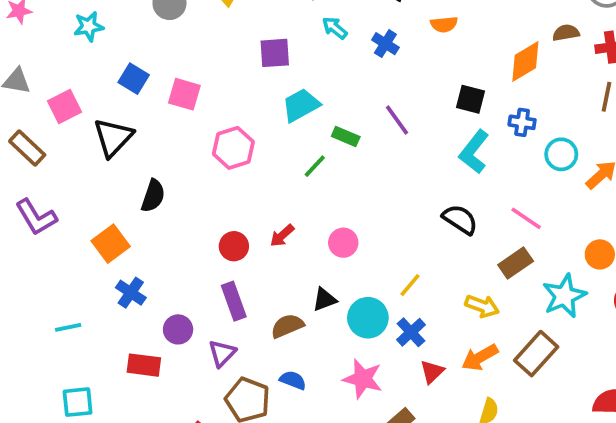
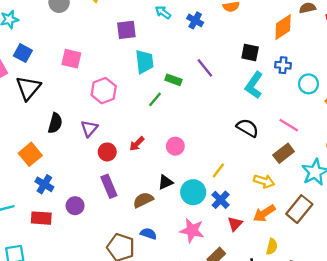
blue square: (134, 79) -> (23, 53), moved
cyan trapezoid: (301, 105) -> (144, 62), turned 115
purple triangle: (222, 353) -> (89, 129), moved
red rectangle: (144, 365) -> (41, 218), moved

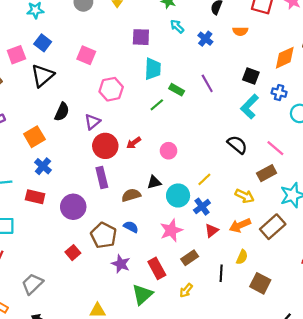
red circle: (107, 152) -> (105, 146), size x1.5
purple circle: (75, 206) -> (73, 207), moved, size x1.5
pink star: (192, 230) -> (171, 230), turned 30

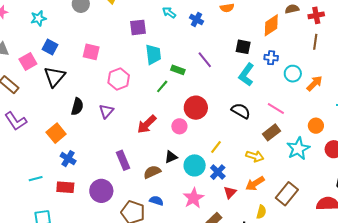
red arrow: (134, 143) -> (147, 124), size x1.5
red circle: (105, 146) -> (196, 108), moved
brown rectangle: (273, 227) -> (287, 194), moved

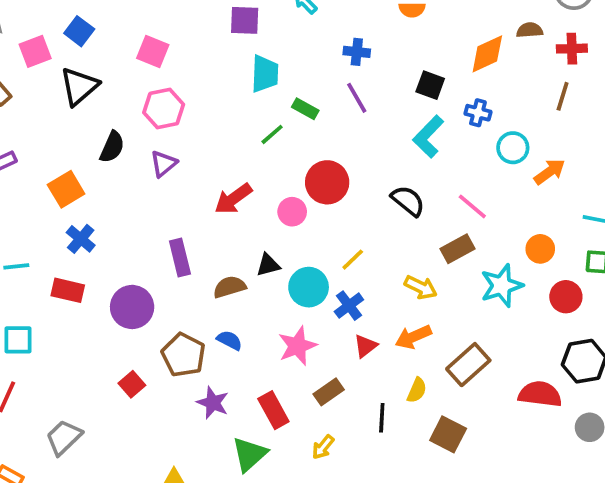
blue cross: (196, 20) -> (357, 52), moved, turned -32
pink hexagon: (119, 79) -> (164, 109), moved

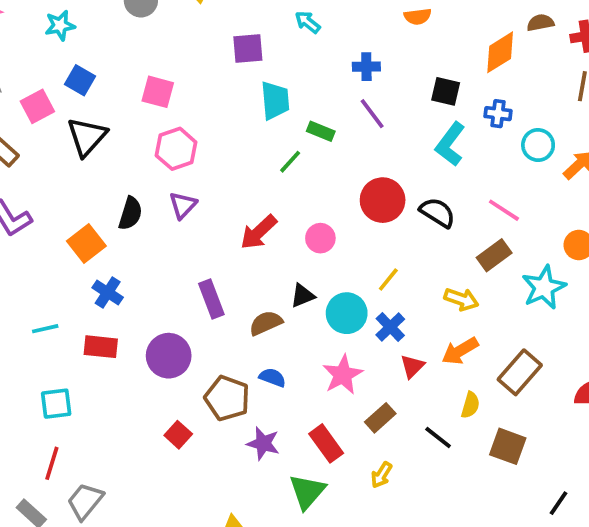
black semicircle: (112, 147) -> (130, 213), moved
red circle: (327, 182) -> (383, 200), moved
black line: (382, 418) -> (438, 438), turned -48
gray trapezoid: (64, 437) -> (85, 501), moved

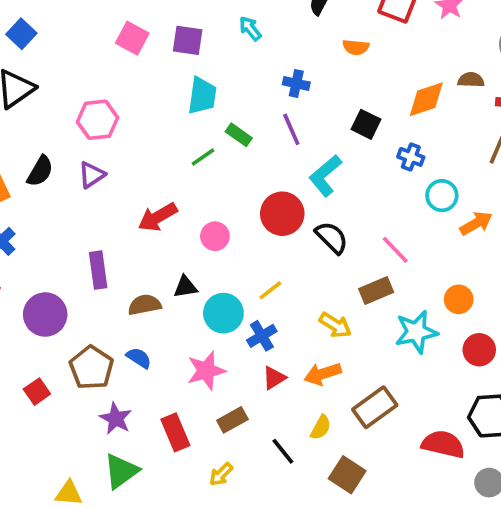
pink square: (158, 92) -> (132, 38), moved
cyan L-shape: (450, 144) -> (325, 176), moved
green triangle: (307, 492) -> (121, 471), moved

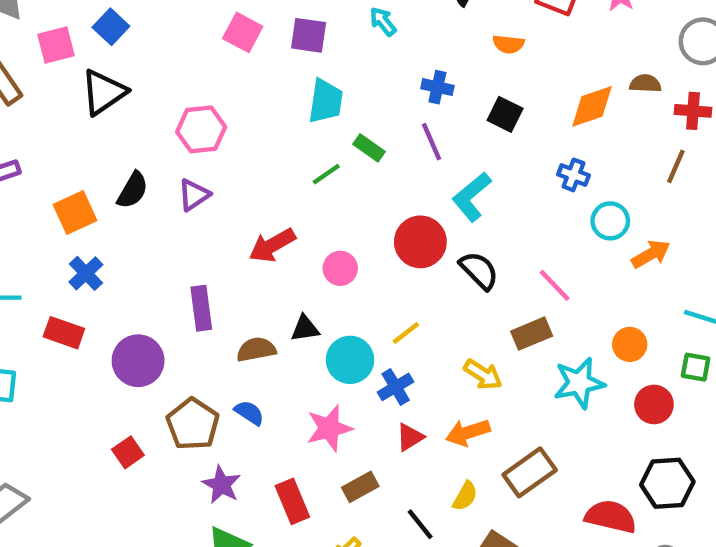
black square: (366, 124) -> (505, 114), moved

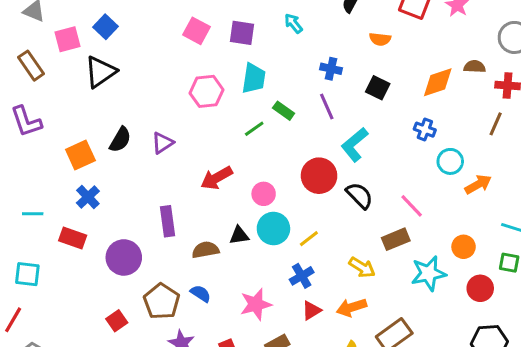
pink hexagon: (201, 129) -> (206, 91), moved
cyan circle: (350, 360) -> (273, 229), moved

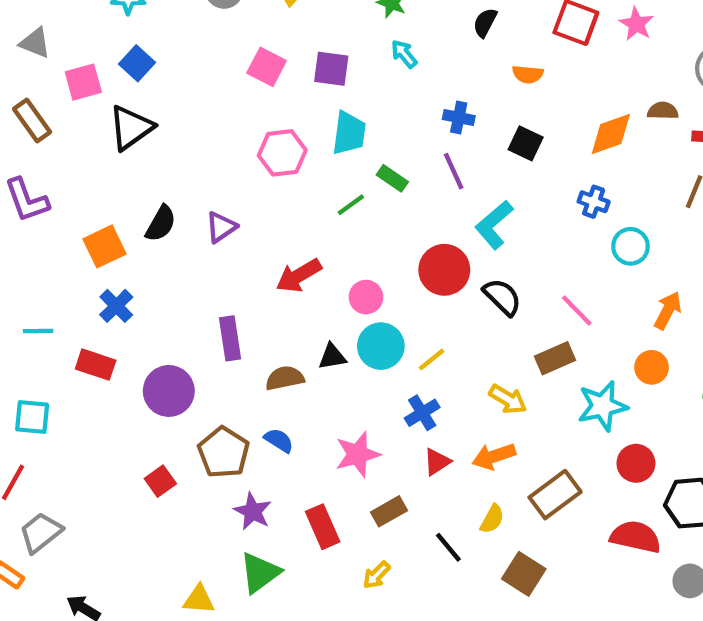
orange arrow: (478, 184) -> (668, 310), moved, turned -32
red circle: (480, 288) -> (636, 463), moved

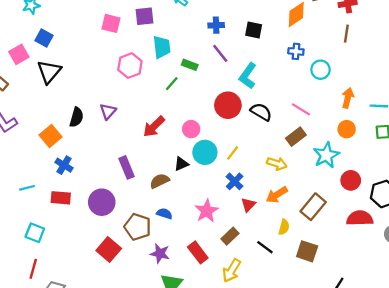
cyan square: (32, 417) -> (35, 233), turned 30
red square: (160, 481) -> (109, 250), size x1.5
yellow arrow: (376, 575) -> (232, 271), size x1.5

